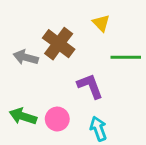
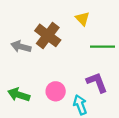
purple L-shape: (90, 86) -> (97, 82), moved
pink circle: (57, 119) -> (56, 91), moved

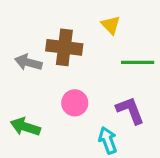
brown cross: (48, 35) -> (64, 47), turned -30
pink circle: (56, 91) -> (75, 103), moved

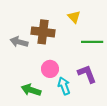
green arrow: (25, 127) -> (31, 90), moved
cyan arrow: (108, 140) -> (64, 86), moved

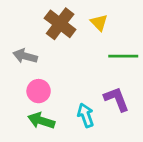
brown cross: (43, 32) -> (60, 24), moved, turned 30
pink circle: (50, 69) -> (39, 91), moved

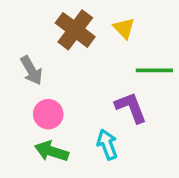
gray arrow: (25, 56) -> (31, 70), turned -135
purple L-shape: (117, 99) -> (131, 107), moved

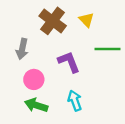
gray arrow: (31, 70) -> (22, 49), turned 42
purple L-shape: (131, 107) -> (69, 62), moved

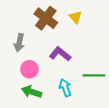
green line: (108, 49) -> (94, 75), moved
purple L-shape: (69, 62) -> (60, 54), turned -30

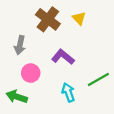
green line: (94, 75) -> (98, 79), turned -30
green arrow: (32, 92) -> (17, 97), moved

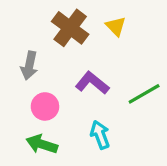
green line: (98, 79) -> (144, 94), moved
green arrow: (17, 97) -> (42, 144), moved

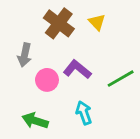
pink circle: (45, 106) -> (47, 80), moved

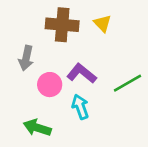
brown cross: (59, 23) -> (62, 25), turned -32
cyan arrow: (84, 113) -> (80, 107), moved

